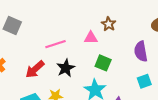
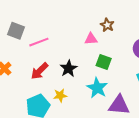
pink line: (56, 44) -> (39, 42), moved

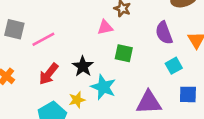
cyan star: (97, 88) -> (103, 87), moved

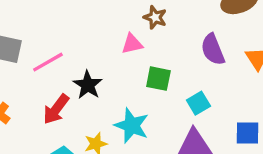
black star: (83, 66) -> (88, 85), moved
cyan square: (174, 66) -> (198, 103), moved

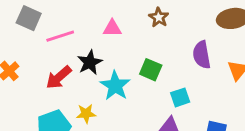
pink triangle: (132, 44) -> (112, 28), moved
cyan star: (132, 126) -> (115, 86), moved

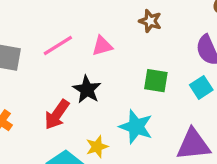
pink line: (60, 36) -> (58, 46), moved
cyan star: (115, 86) -> (136, 127), moved
cyan square: (180, 97) -> (201, 87), moved

